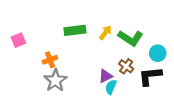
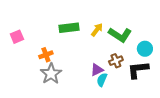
brown cross: (126, 66) -> (116, 61), turned 32

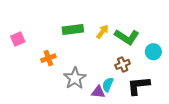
purple triangle: (97, 70) -> (98, 92), moved, turned 32
black L-shape: (138, 70) -> (138, 86), moved
gray star: (51, 74) -> (75, 78), moved

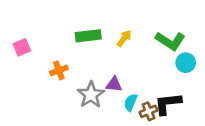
green L-shape: (127, 37) -> (170, 41), moved
brown cross: (123, 64) -> (149, 111), moved
purple triangle: (98, 92) -> (114, 84), moved

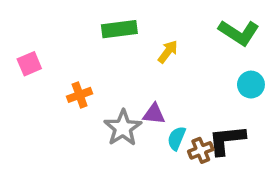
green rectangle: (88, 36) -> (119, 29), moved
green L-shape: (170, 41) -> (239, 33), moved

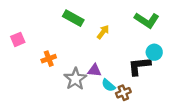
green rectangle: (119, 29) -> (73, 18), turned 36
cyan semicircle: (177, 138) -> (108, 85), turned -72
black L-shape: (227, 140) -> (139, 66), moved

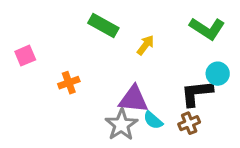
purple triangle: (95, 70) -> (133, 99), size x1.5
gray star: (75, 79) -> (121, 125), moved
brown cross: (123, 93) -> (189, 123), moved

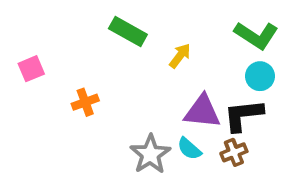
cyan circle: (218, 74) -> (260, 76), moved
purple triangle: (133, 99) -> (202, 111), moved

